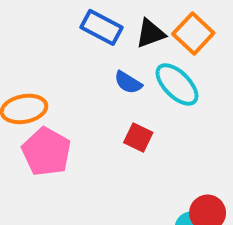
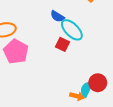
cyan ellipse: (177, 84) -> (72, 30), moved

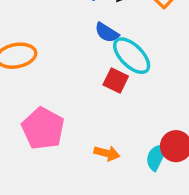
pink pentagon: (16, 52) -> (43, 128), moved
orange arrow: (77, 96) -> (107, 153), moved

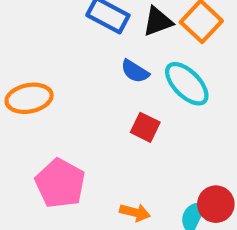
cyan ellipse: (132, 56) -> (187, 84), moved

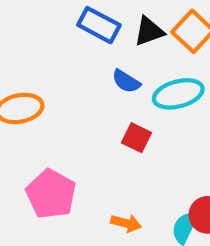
cyan ellipse: (187, 84) -> (178, 94), turned -60

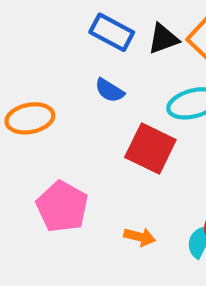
blue semicircle: (126, 81) -> (110, 90), moved
red square: (137, 138) -> (150, 149), size x1.6

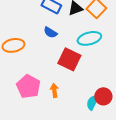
orange arrow: (140, 237) -> (54, 90), moved, turned -112

